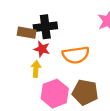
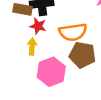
brown pentagon: (85, 92) -> (82, 55), moved

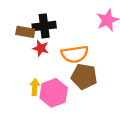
yellow arrow: (32, 47) -> (35, 87), moved

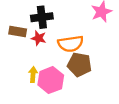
brown rectangle: (25, 32) -> (18, 32), moved

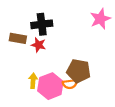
orange semicircle: (71, 44) -> (70, 84), moved, size x0.6

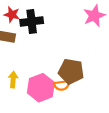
red star: (38, 45) -> (12, 15), moved
yellow arrow: (33, 81) -> (13, 80), moved

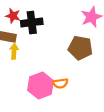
brown pentagon: (71, 71) -> (80, 48), moved
yellow arrow: (13, 80) -> (14, 51), moved

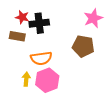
yellow arrow: (14, 51) -> (26, 79), moved
orange semicircle: (60, 83) -> (41, 58), moved, size x1.5

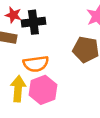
yellow arrow: (26, 79) -> (18, 89), size x1.5

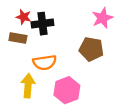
pink hexagon: (43, 90) -> (67, 90), moved

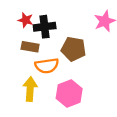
brown rectangle: (18, 38) -> (30, 47), moved
brown pentagon: (91, 49) -> (73, 49), moved

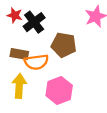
black cross: (45, 27) -> (34, 22), turned -30
brown rectangle: (30, 47) -> (19, 54), moved

